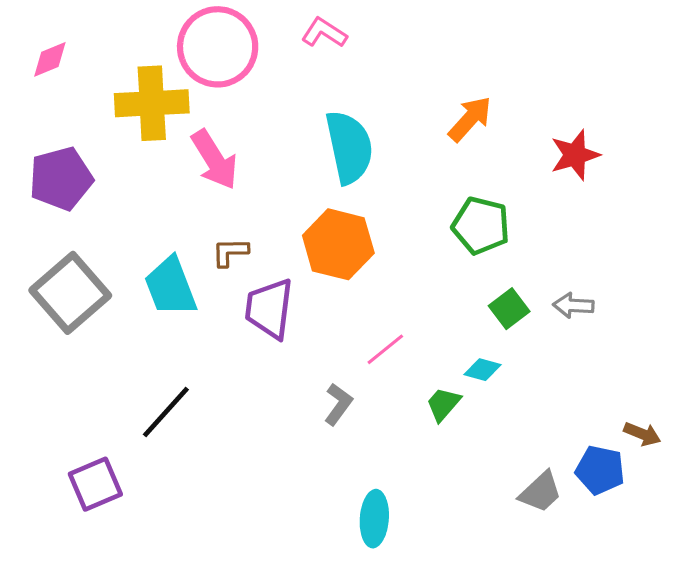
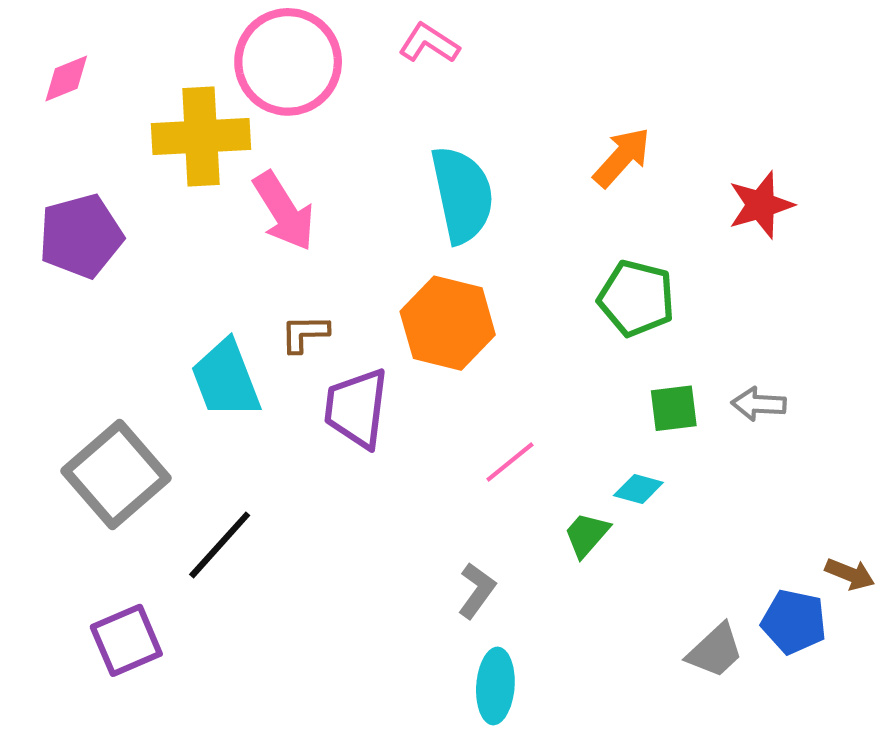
gray square: (70, 293) -> (116, 474), moved
green square: (509, 309) -> (674, 408), turned 30
gray L-shape: (338, 404) -> (477, 591), moved

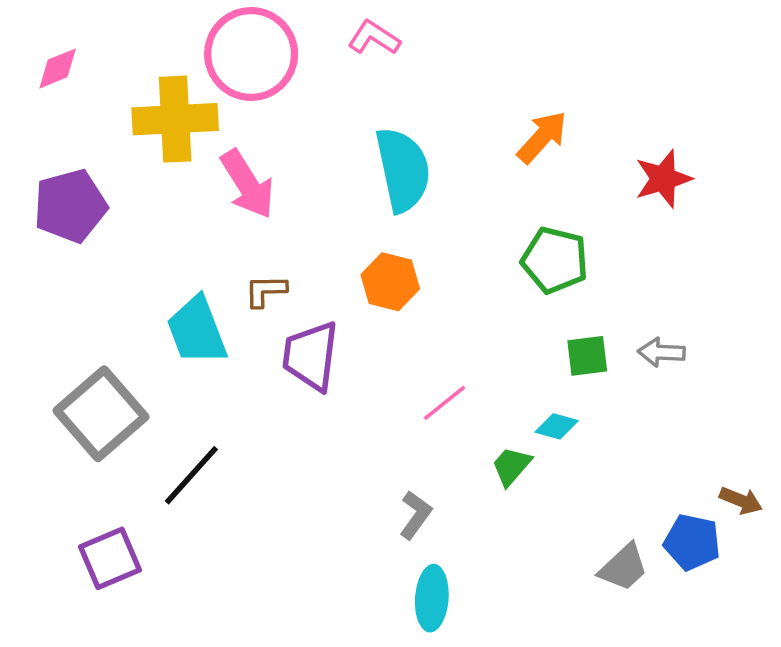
orange hexagon: (448, 323) -> (390, 282), size x0.7

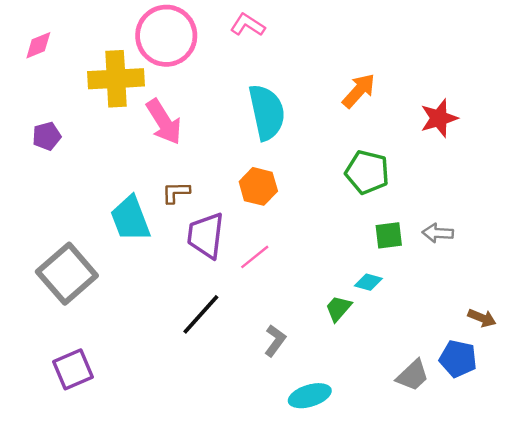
purple pentagon: (70, 206) -> (47, 136), size x0.6
pink line: (444, 403) -> (255, 257), moved
black line: (191, 475) -> (201, 314), moved
brown arrow: (741, 501) -> (482, 318), moved
cyan ellipse: (432, 598) -> (310, 396), moved, turned 69

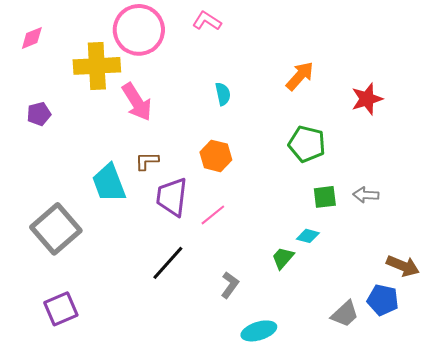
cyan semicircle: (267, 112) -> (223, 94), size x0.5
brown arrow: (482, 318) -> (403, 266), size x1.4

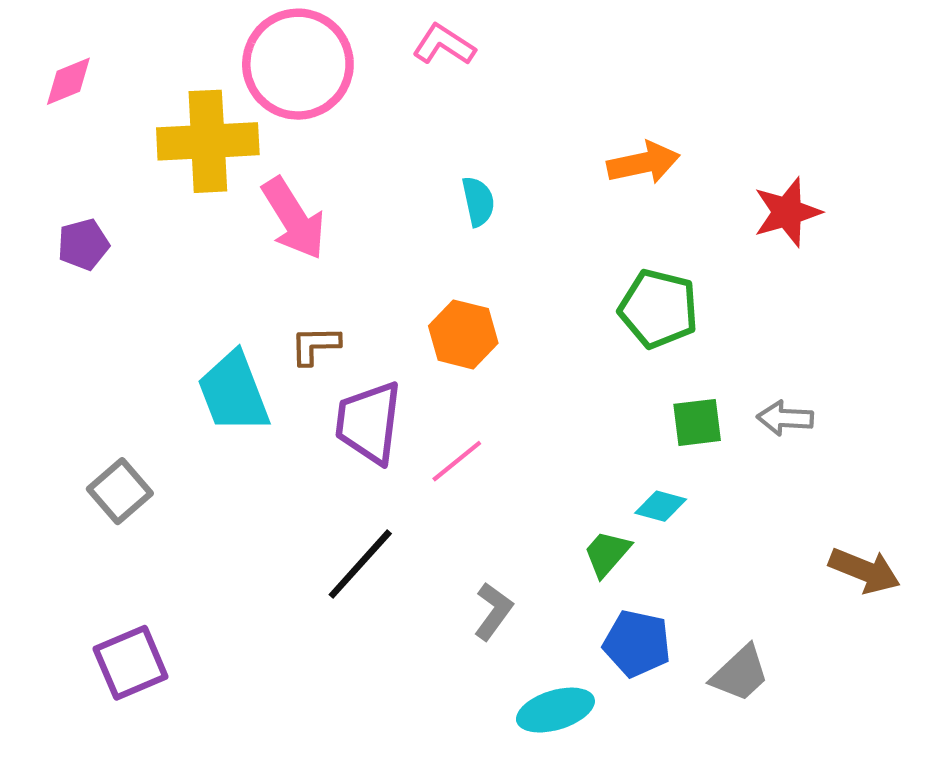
orange arrow: (300, 76) -> (643, 163), turned 36
gray square: (56, 229) -> (120, 491), size x0.6
blue pentagon: (383, 300) -> (637, 643), moved

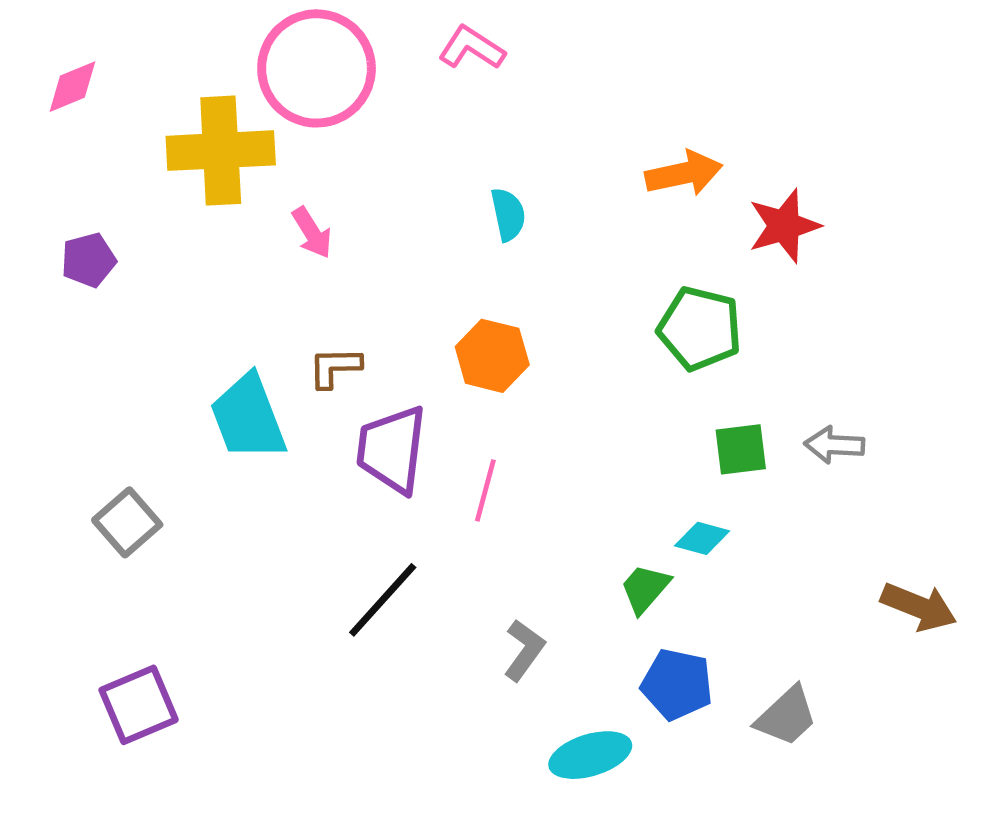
red star: (787, 212) -> (784, 226), moved
pink arrow: (294, 219) -> (312, 233), size x0.6
pink line: (457, 461) -> (485, 490), turned -36

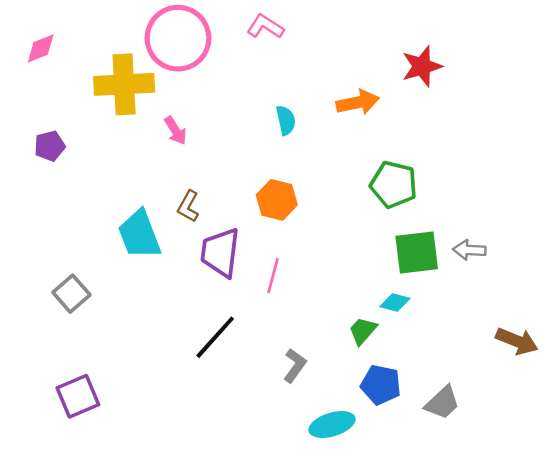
orange arrow: (684, 173) -> (358, 102), moved
red star: (784, 226) -> (422, 66), moved
brown L-shape: (335, 367) -> (188, 206), turned -60
green square: (741, 449) -> (417, 253), size x1.5

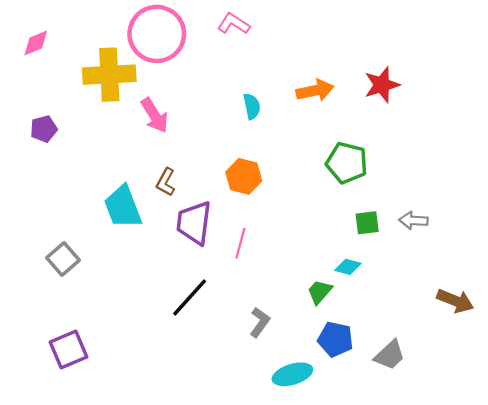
red star: (422, 66) -> (382, 85), moved
pink arrow: (175, 131) -> (155, 115), size x1.4
green square: (417, 253) -> (367, 223), size x0.6

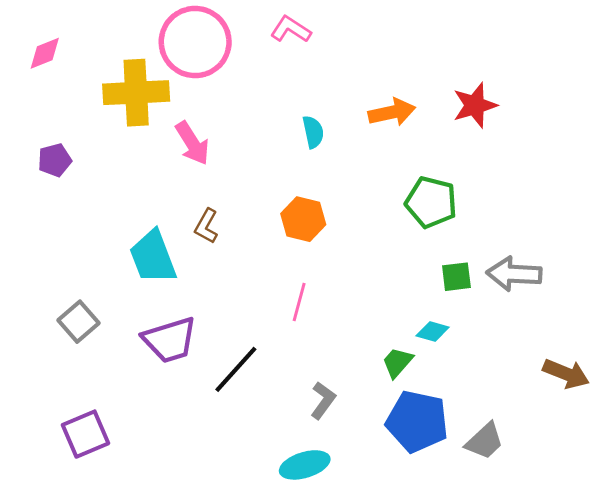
gray arrow: (413, 221) -> (514, 274), size x1.5
purple trapezoid: (194, 223) -> (170, 340), moved, turned -114
blue pentagon: (335, 339) -> (417, 421), size x1.4
cyan ellipse: (292, 374) -> (305, 465), moved

